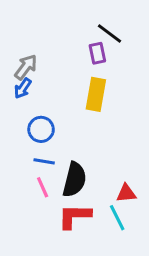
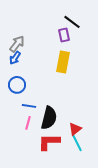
blue circle: (41, 129) -> (17, 85), moved
pink line: (43, 187) -> (28, 123), turned 40
red triangle: (126, 193) -> (75, 129), moved, turned -32

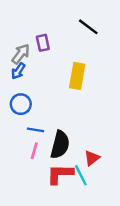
purple rectangle: (64, 35) -> (43, 43), moved
cyan line: (77, 143) -> (81, 175), moved

